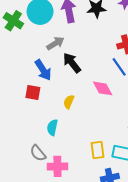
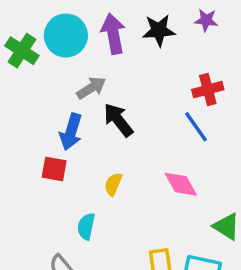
blue arrow: (43, 70) -> (71, 132), turned 50
pink diamond: (103, 88) -> (181, 184), moved

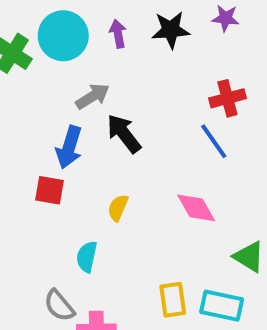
purple arrow: (113, 34) -> (118, 34), size x0.6

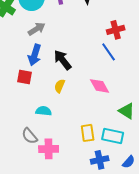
gray arrow: (93, 96) -> (37, 29), moved
black arrow: (124, 134) -> (63, 60), moved
cyan semicircle: (87, 257) -> (44, 111), turned 84

